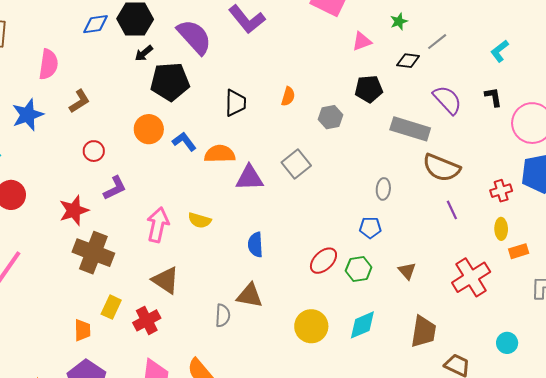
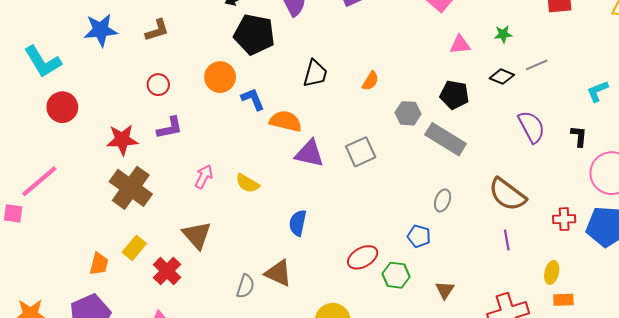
gray rectangle: (410, 129) -> (446, 139), moved
red cross: (501, 191) -> (564, 219), moved
pink arrow: (158, 225) -> (204, 177), size x0.7
red cross: (147, 320) -> (167, 271), turned -32

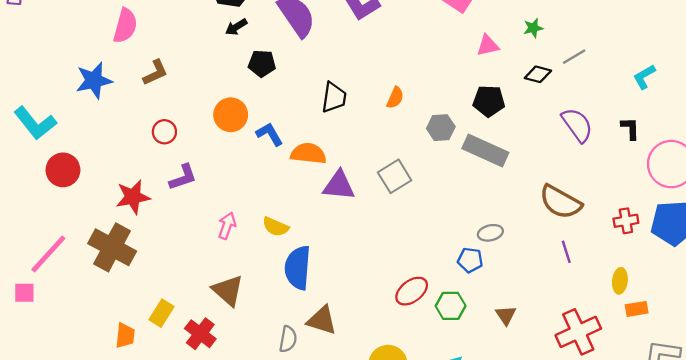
black pentagon: (254, 34) -> (262, 63), size x0.6
brown cross: (131, 188) -> (112, 247), moved
gray ellipse: (443, 200) -> (490, 233), moved, turned 65
blue semicircle: (298, 223) -> (298, 268), moved, size x1.5

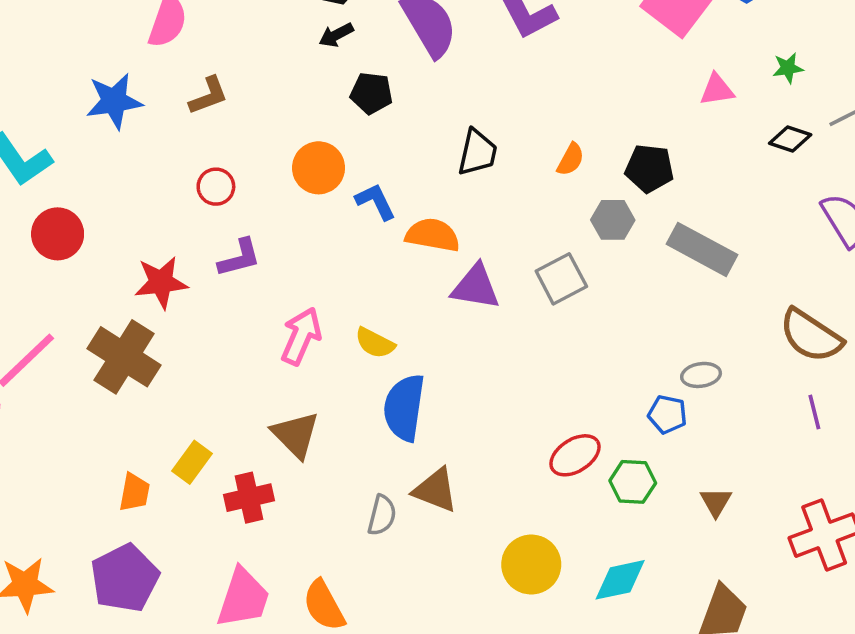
black pentagon: (489, 101) -> (649, 168), moved
gray hexagon: (441, 128) -> (613, 220), moved
pink arrow: (227, 226) -> (301, 336), size x1.4
red cross: (200, 334) -> (249, 498), turned 36

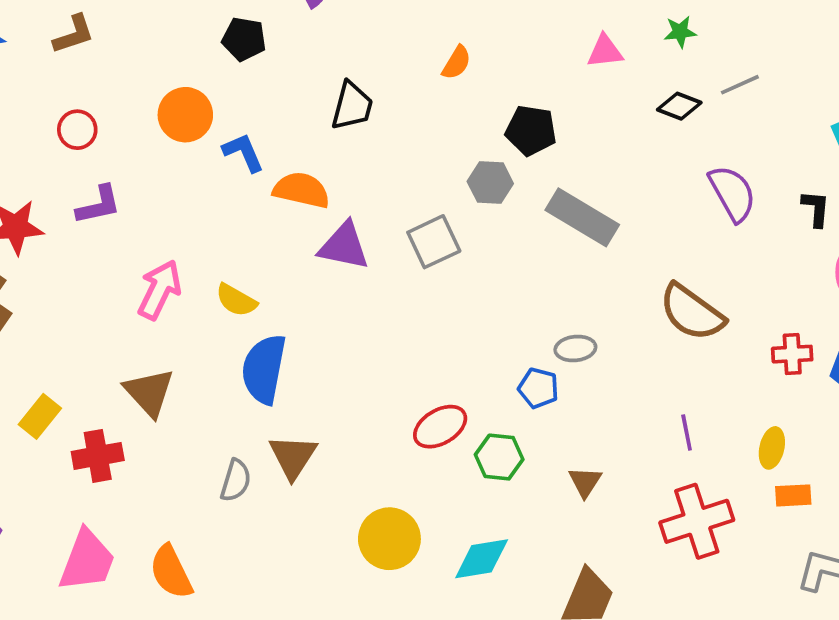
orange semicircle: (571, 159) -> (457, 63), moved
purple line: (814, 412) -> (687, 433), moved
brown triangle: (436, 490) -> (293, 457), turned 39

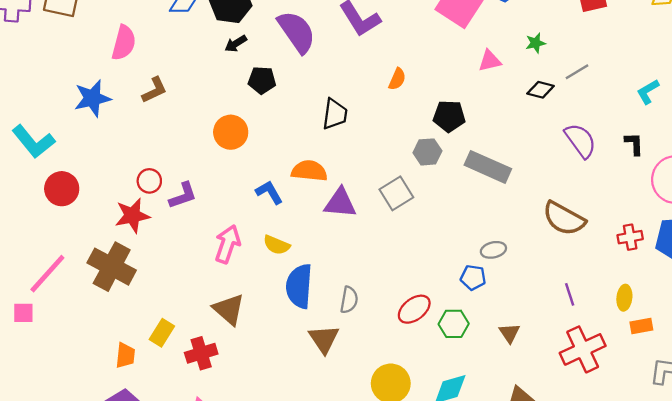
red circle: (77, 130) -> (149, 181), moved
blue L-shape: (243, 152) -> (269, 192), moved
gray semicircle: (236, 480) -> (349, 300), moved

